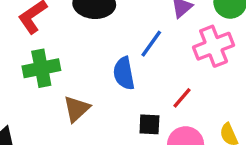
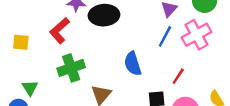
blue line: (151, 44) -> (165, 36), moved

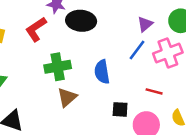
green cross: (71, 68) -> (58, 67), moved
red line: (178, 76) -> (154, 91), moved, turned 63

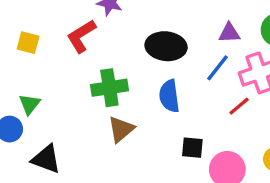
black ellipse: (81, 21) -> (166, 46), moved
purple triangle: (145, 24) -> (229, 33), turned 35
red line: (154, 91) -> (239, 106), moved, turned -56

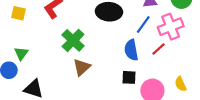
green cross: (109, 88) -> (73, 40), turned -35
blue semicircle: (169, 96) -> (131, 50), moved

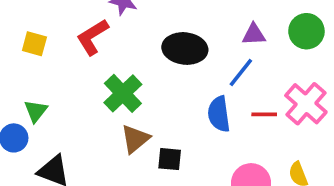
pink cross: (171, 27) -> (306, 104), moved, turned -30
red line: (158, 49) -> (264, 114), turned 40
black square: (129, 77) -> (170, 159), moved

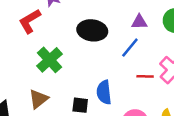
blue semicircle: (219, 114) -> (104, 92), moved
brown triangle: (135, 139) -> (38, 99), moved

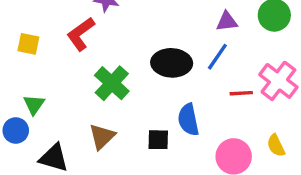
black ellipse: (92, 30) -> (172, 63), moved

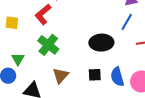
black ellipse: (172, 63) -> (101, 43), moved
green cross: (112, 83) -> (48, 45), moved
blue semicircle: (188, 120) -> (117, 77), moved

